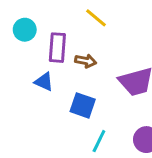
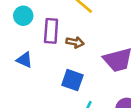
blue triangle: (44, 82) -> (25, 60), moved

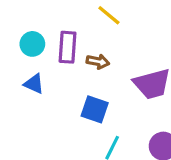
cyan circle: (23, 16) -> (32, 44), moved

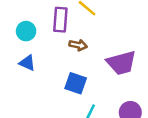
purple rectangle: (67, 47) -> (60, 20), moved

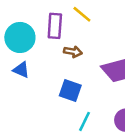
cyan circle: (26, 31) -> (20, 37), size x1.5

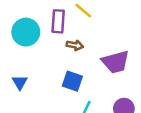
blue triangle: (21, 70) -> (20, 82), moved, turned 35

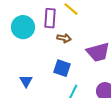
blue triangle: (20, 82) -> (26, 81), moved

